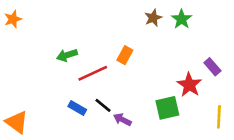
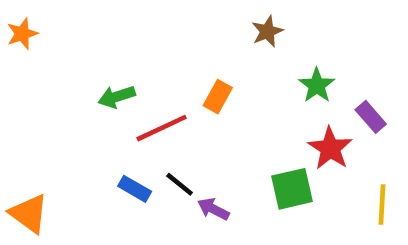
green star: (182, 19) -> (317, 85), moved

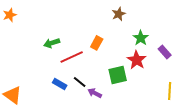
red star: (330, 148) -> (137, 60), moved
green square: (292, 189) -> (118, 75), moved

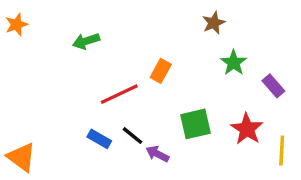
brown star: (119, 14) -> (214, 23), moved
green arrow: (52, 43) -> (86, 41), moved
red star: (137, 60) -> (247, 129), moved

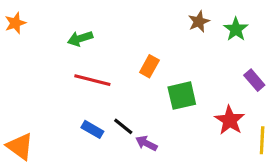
green star: (234, 63) -> (236, 29), moved
red line: (119, 94) -> (92, 80), moved, turned 39
green square: (195, 124) -> (182, 96), moved

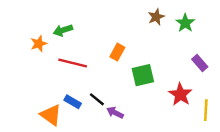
orange star: (15, 23) -> (39, 44), moved
orange triangle: (20, 146) -> (51, 115), moved

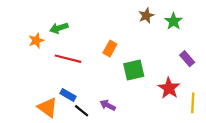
black line: (97, 99) -> (82, 111), moved

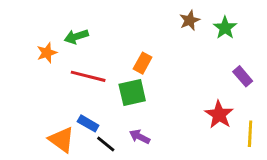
green square: (134, 70) -> (132, 93), moved

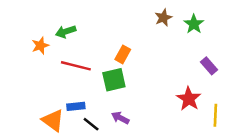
blue rectangle: (88, 123) -> (76, 106), turned -36

